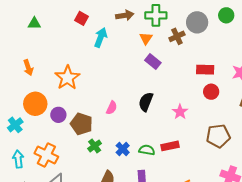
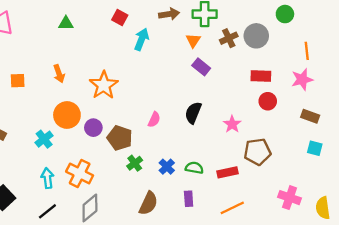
gray circle: (197, 22) -> (256, 36), moved
brown pentagon: (218, 136) -> (257, 152), moved
red rectangle: (170, 146) -> (228, 172), moved

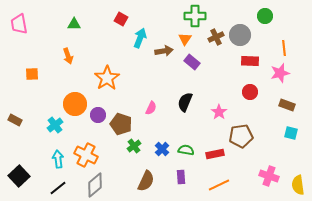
brown arrow: (169, 14) -> (164, 51), moved
orange arrow: (59, 74) -> (68, 56), moved
red rectangle: (261, 76) -> (250, 61), moved

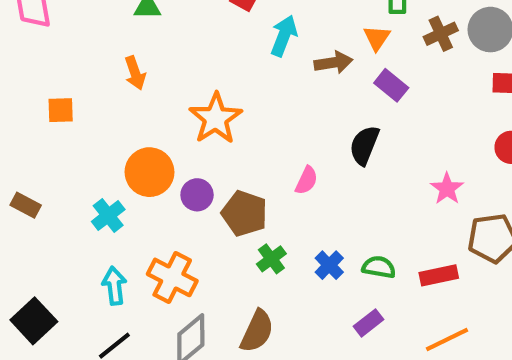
black semicircle: (185, 102) -> (364, 145), moved
purple rectangle: (181, 177) -> (368, 323), turned 56
brown semicircle: (146, 181) -> (257, 331), moved

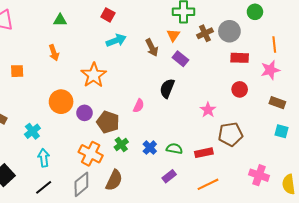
cyan arrow: (284, 36) -> (116, 40), moved, turned 48
brown arrow: (333, 63) -> (152, 48), turned 72
cyan cross: (108, 215) -> (32, 131), moved
orange cross: (172, 277) -> (91, 154), moved

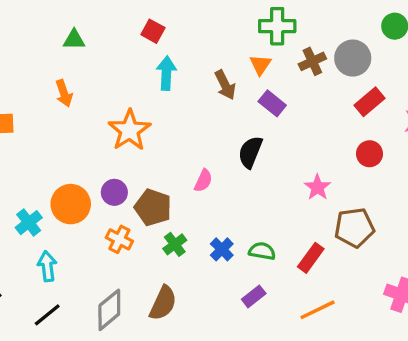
cyan arrow: (116, 40) -> (166, 73), turned -66
red rectangle: (240, 58) -> (370, 102), turned -42
orange circle: (61, 102) -> (71, 204), moved
red rectangle: (204, 153) -> (311, 258), turned -42
orange cross: (91, 154) -> (119, 239), moved, size x0.7

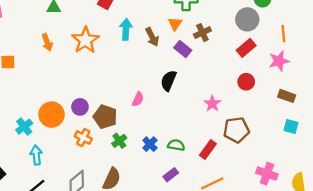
gray circle: (353, 58) -> (247, 19), moved
brown cross: (312, 61) -> (202, 33), moved
cyan arrow: (166, 73) -> (126, 29), moved
orange star: (129, 130) -> (85, 40), moved

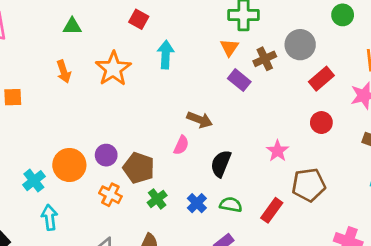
gray circle: (247, 19) -> (300, 45), moved
brown arrow: (152, 37) -> (200, 120), moved, turned -42
black semicircle: (169, 81) -> (221, 164), moved

